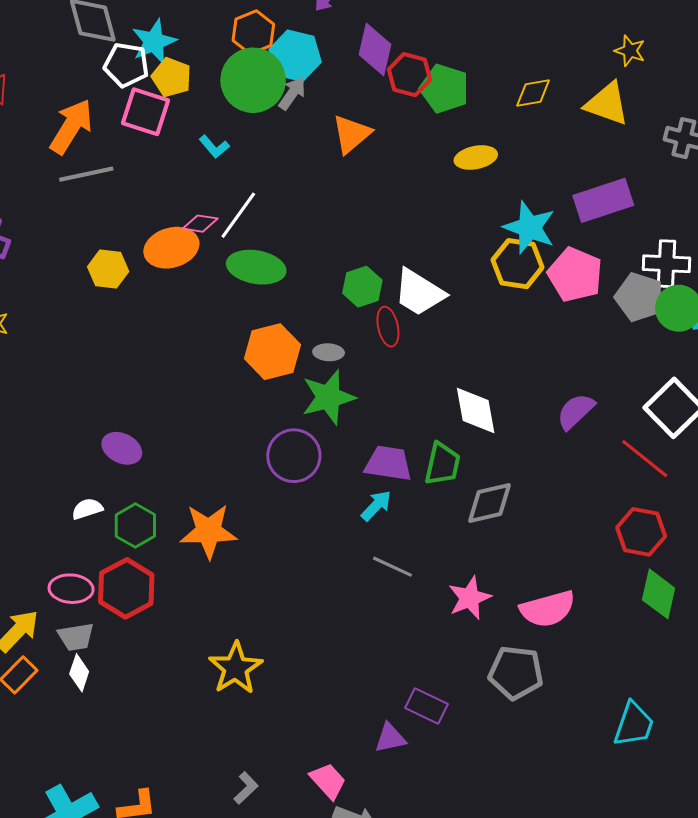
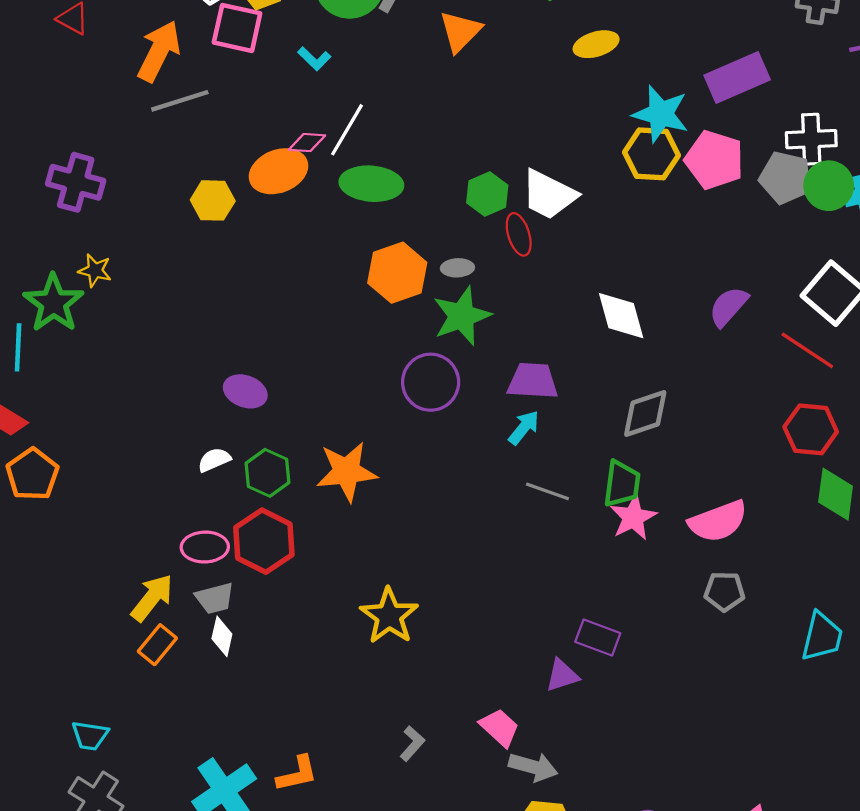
green trapezoid: (442, 464) -> (622, 484), moved
gray pentagon: (516, 673) -> (724, 591), moved, size x0.7

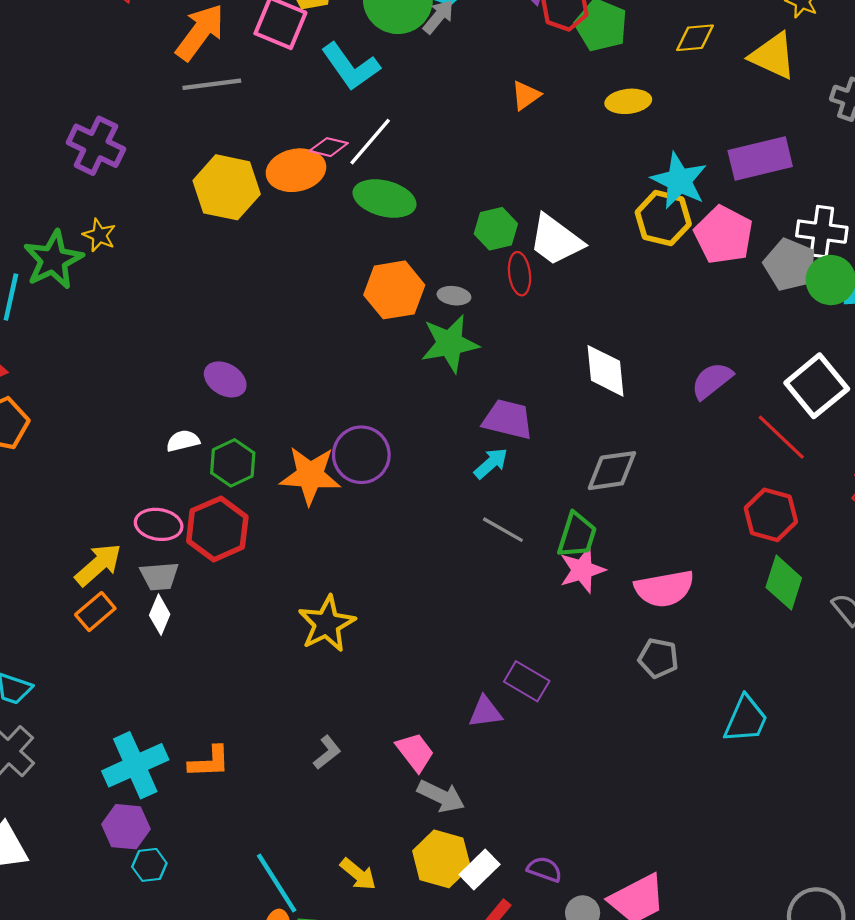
orange triangle: (460, 31) -> (526, 95), moved, size x0.7
cyan L-shape: (314, 59) -> (350, 66), size x1.8
yellow hexagon: (213, 200) -> (227, 187), size x1.5
purple circle: (431, 382) -> (361, 455), moved

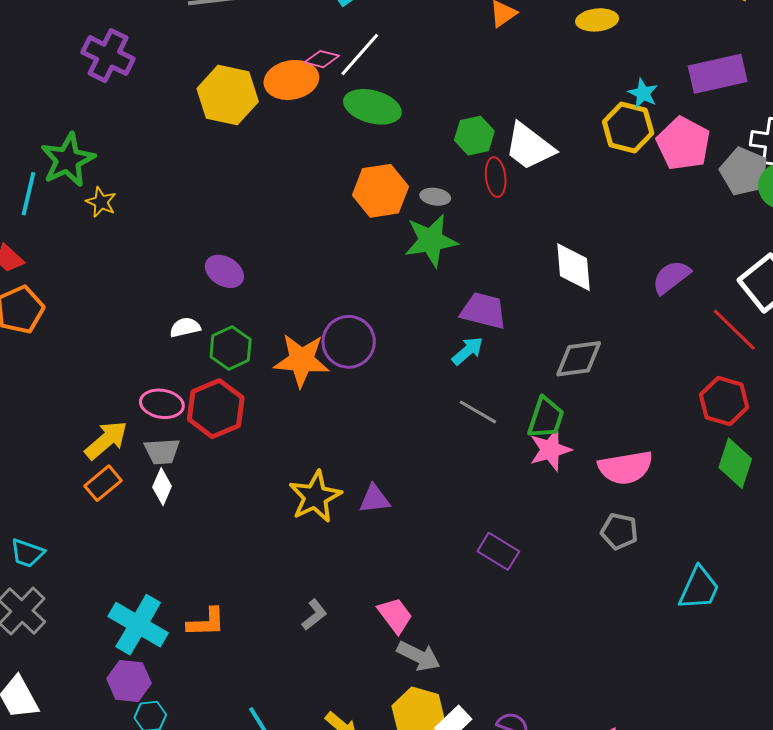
cyan star: (679, 181) -> (643, 93), size x0.6
yellow star: (99, 235) -> (101, 202), moved
purple triangle: (485, 712) -> (374, 499), moved
cyan cross: (135, 765) -> (138, 625), turned -36

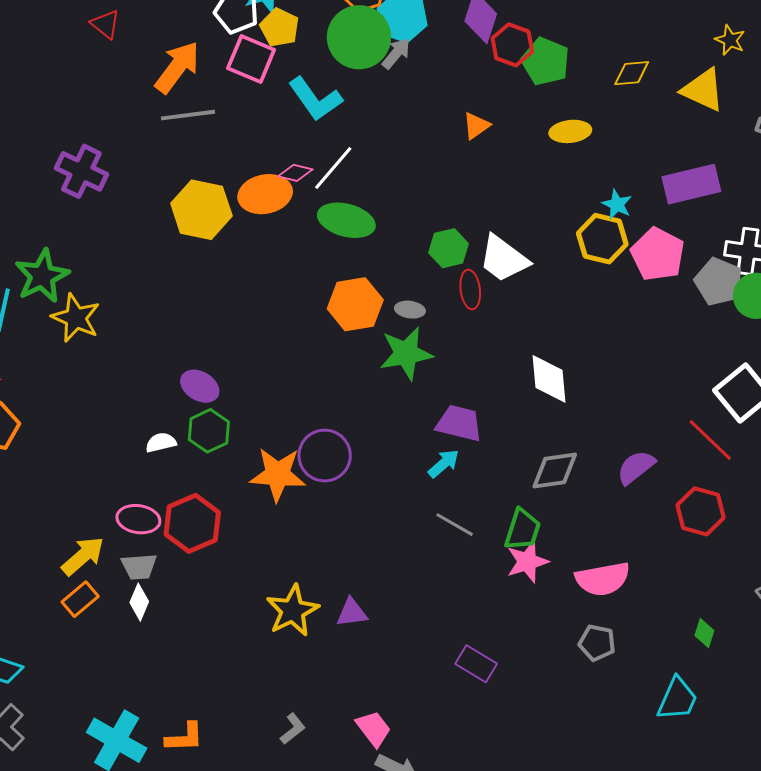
yellow star: (101, 202) -> (76, 318), size x1.6
purple semicircle: (671, 277) -> (636, 467), moved
green hexagon: (231, 348) -> (209, 431), moved
green diamond: (735, 463) -> (704, 633), moved, size x0.6

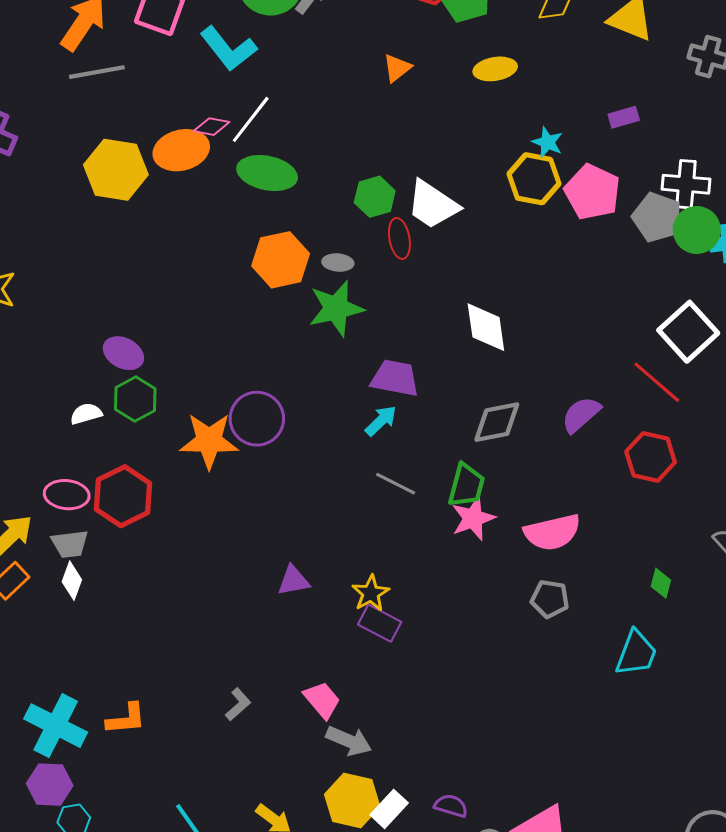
purple rectangle: (691, 184) -> (624, 117), size x0.5
yellow star: (293, 611) -> (371, 593), moved, size x0.7
purple rectangle: (476, 664) -> (380, 623), moved

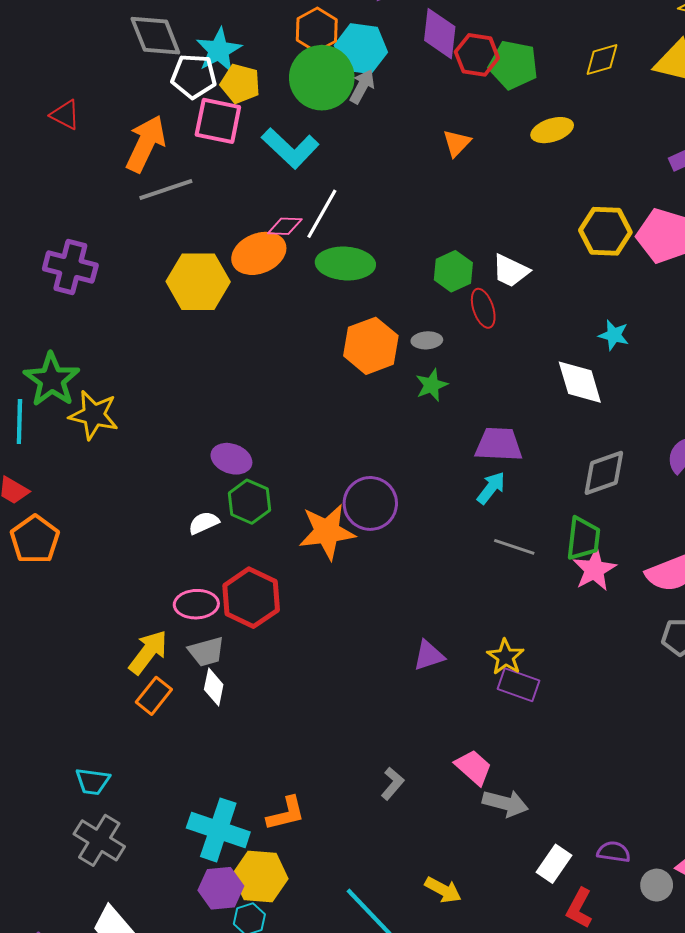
cyan star: (547, 142) -> (614, 335), moved
white trapezoid: (433, 205) -> (511, 271), size x0.7
green star: (336, 308) -> (432, 385), size x0.6
yellow hexagon: (352, 801) -> (260, 877), moved

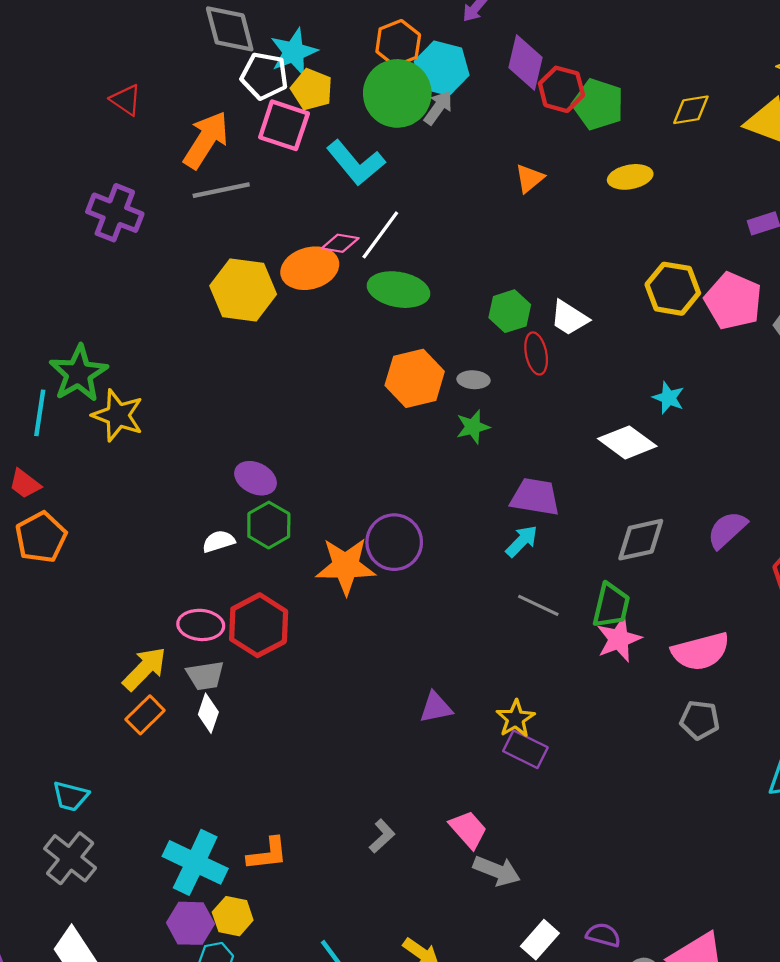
purple cross: (70, 267) -> (115, 213), moved
white diamond: (580, 382) -> (627, 442), turned -44
yellow hexagon: (260, 877) -> (233, 916), size x0.7

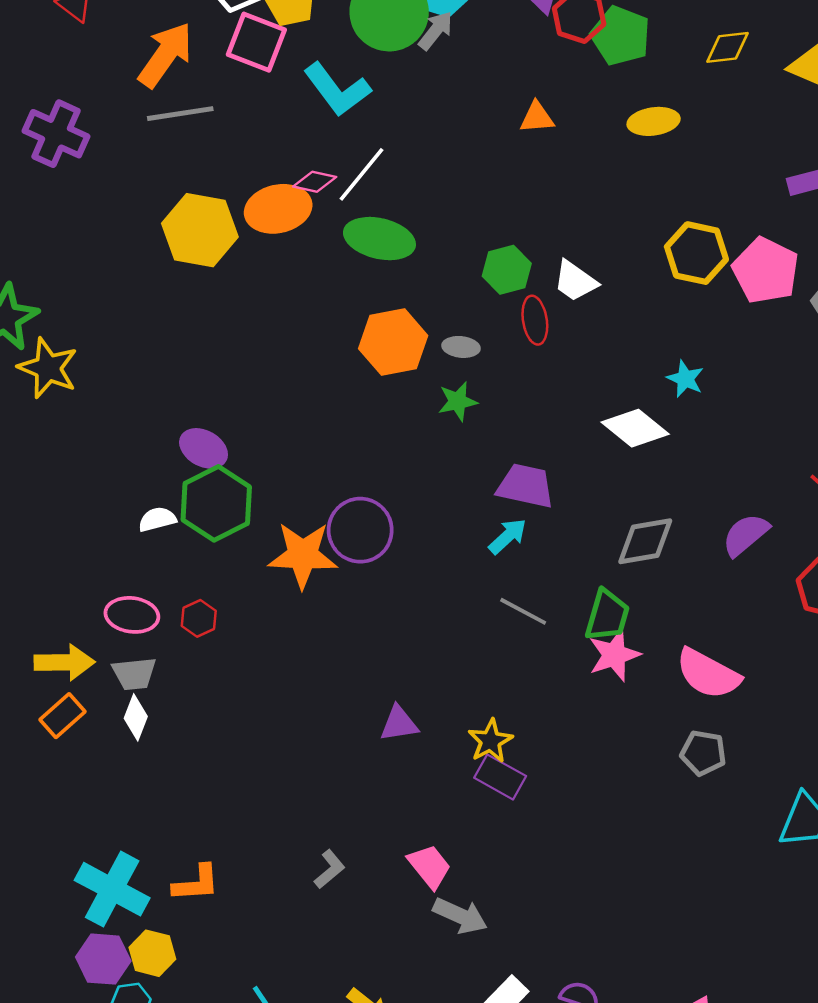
orange triangle: (529, 178) -> (537, 117), turned 32
green hexagon: (269, 525) -> (216, 503), size x1.4
red hexagon: (259, 625) -> (199, 618), size x0.5
pink semicircle: (701, 651) -> (708, 674), turned 40
yellow arrow: (145, 669) -> (65, 662), turned 42

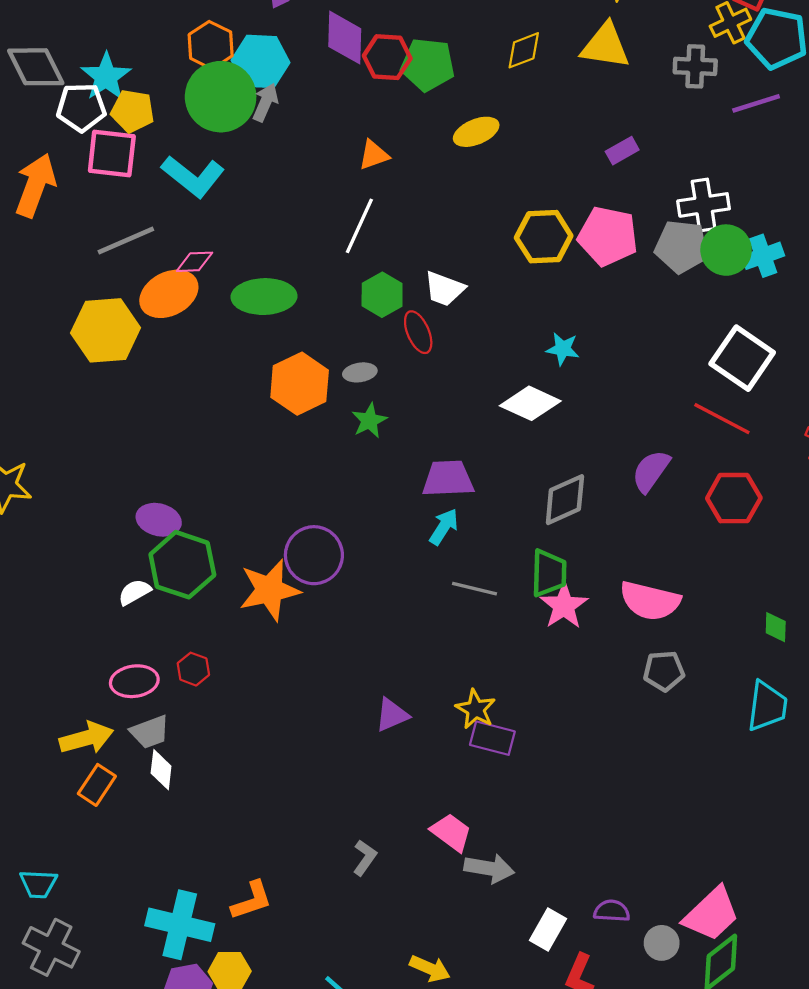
gray line: (180, 114) -> (126, 241), moved
white line: (362, 174) -> (359, 226), moved

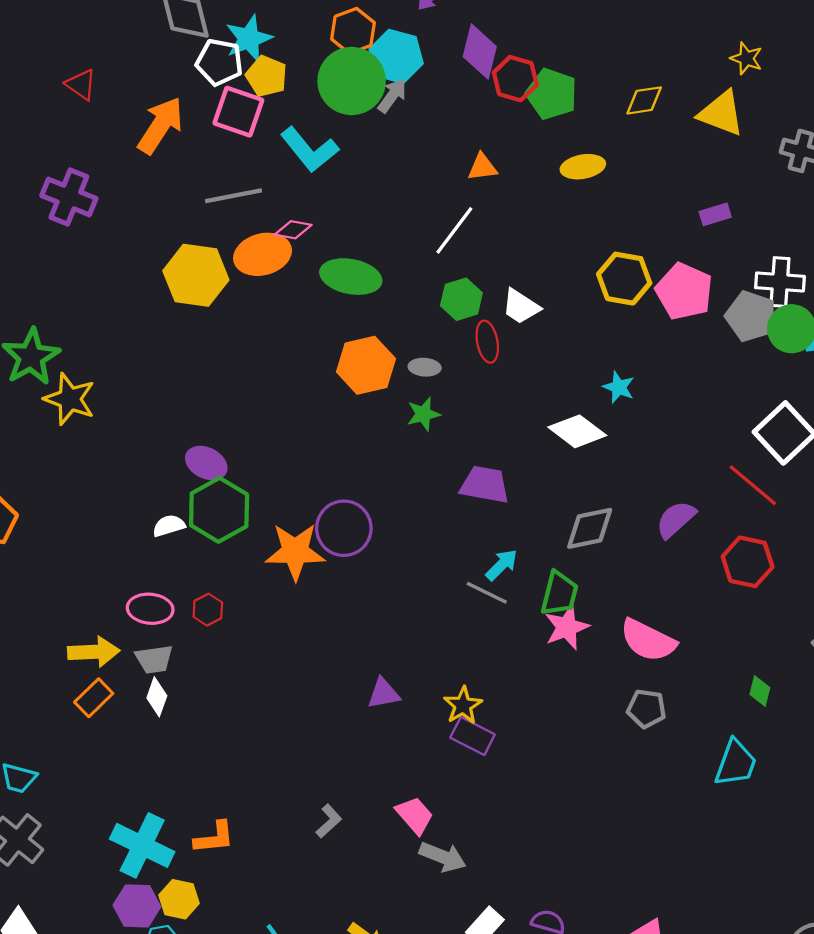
cyan arrow: (444, 527) -> (502, 565), moved

